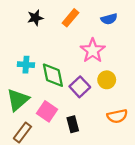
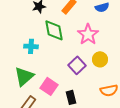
green diamond: (53, 75) -> (54, 30), moved

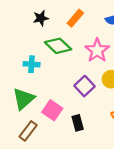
green diamond: (54, 30) -> (58, 46), turned -35

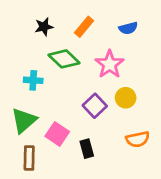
brown rectangle: (28, 131) -> (29, 158), turned -36

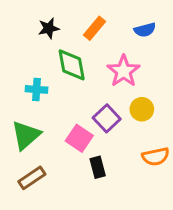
green diamond: (64, 59) -> (72, 65), turned 36
pink square: (57, 134) -> (79, 138), moved
brown rectangle: (29, 158) -> (32, 178), turned 55

